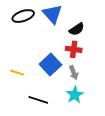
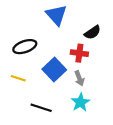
black ellipse: (23, 16) -> (25, 47), moved
black semicircle: (77, 29) -> (92, 32), moved

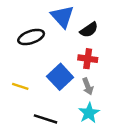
black semicircle: (92, 32) -> (89, 30), moved
black ellipse: (25, 47) -> (31, 37), moved

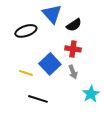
yellow line: (20, 86) -> (26, 73), moved
cyan star: (89, 113) -> (91, 94), moved

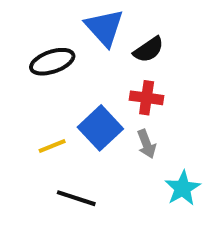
yellow line: (26, 73) -> (52, 146), turned -40

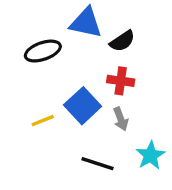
blue triangle: (104, 28) -> (86, 23), turned -36
black line: (76, 198) -> (97, 164), moved

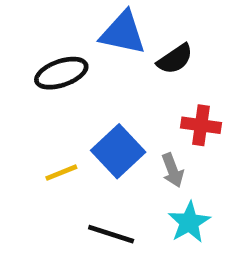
red cross: (121, 81) -> (201, 125), moved
cyan star: (150, 155) -> (189, 222), moved
black line: (97, 164) -> (111, 234), moved

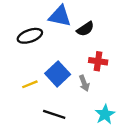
cyan star: (189, 222) -> (105, 114), moved

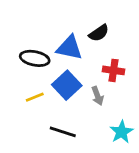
blue triangle: (60, 16) -> (69, 48), moved
black ellipse: (30, 36) -> (35, 58), moved, turned 30

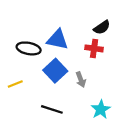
black semicircle: (99, 33) -> (102, 27), moved
red cross: (114, 70) -> (94, 48), moved
yellow line: (35, 97) -> (15, 84), moved

